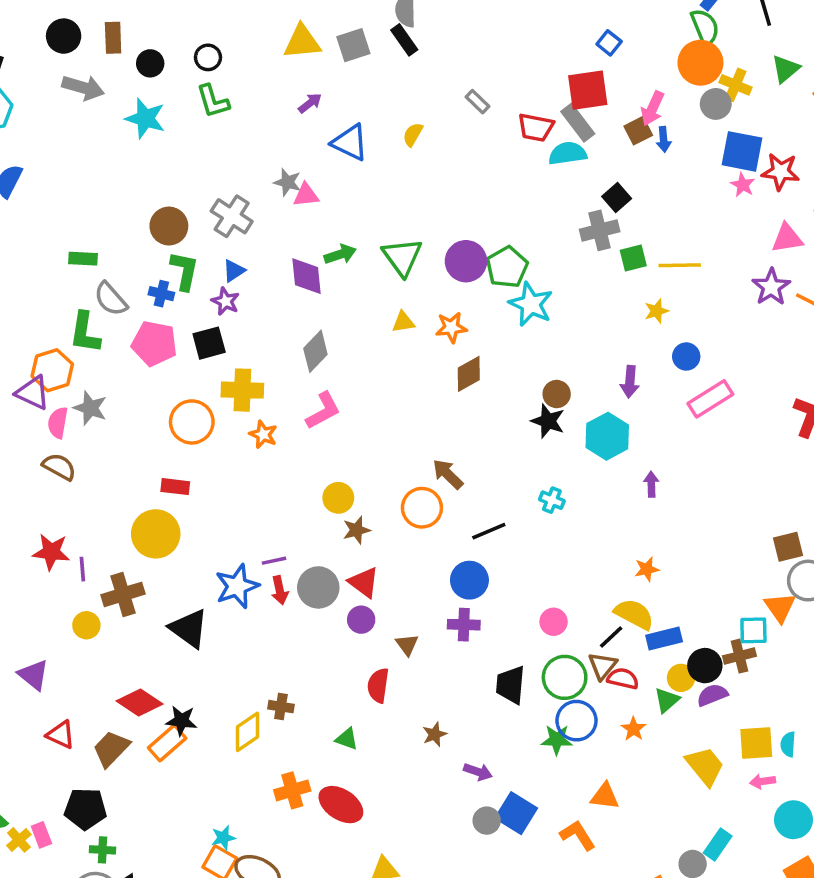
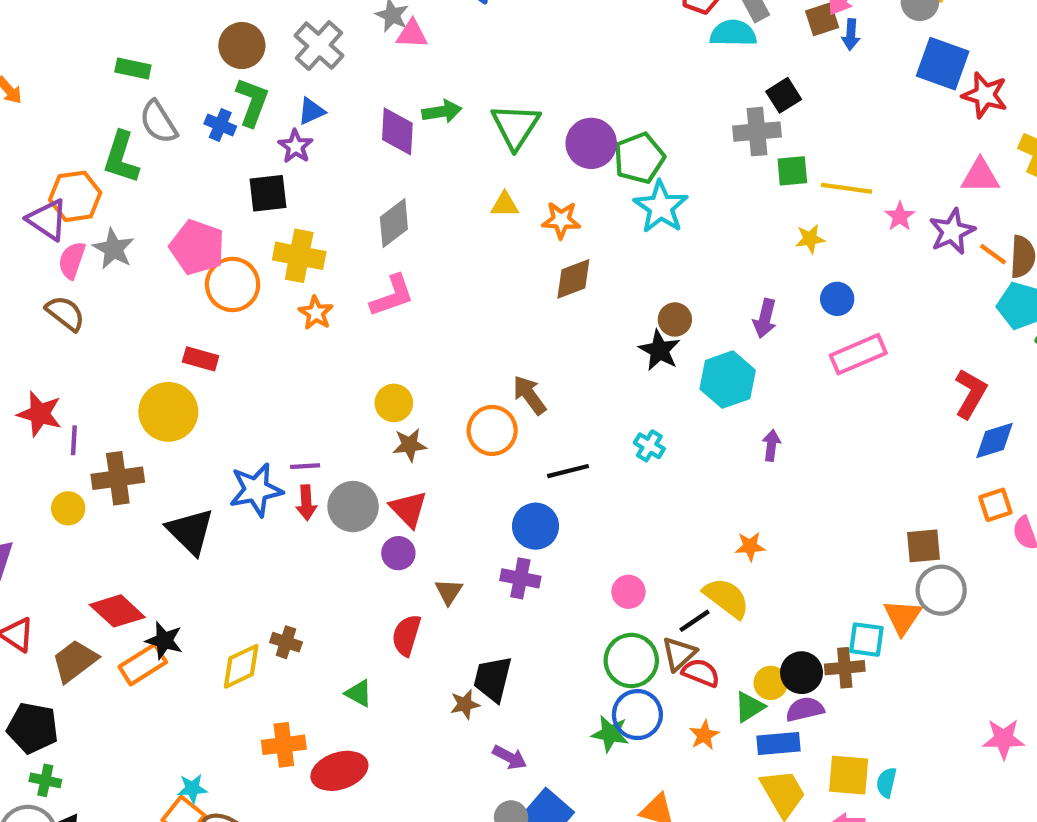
pink star: (743, 185) -> (900, 216), moved
pink pentagon: (154, 343) -> (197, 247), moved
blue rectangle: (664, 639) -> (778, 744), moved
black trapezoid: (510, 685) -> (493, 679), moved
red ellipse: (341, 805) -> (339, 771), turned -60

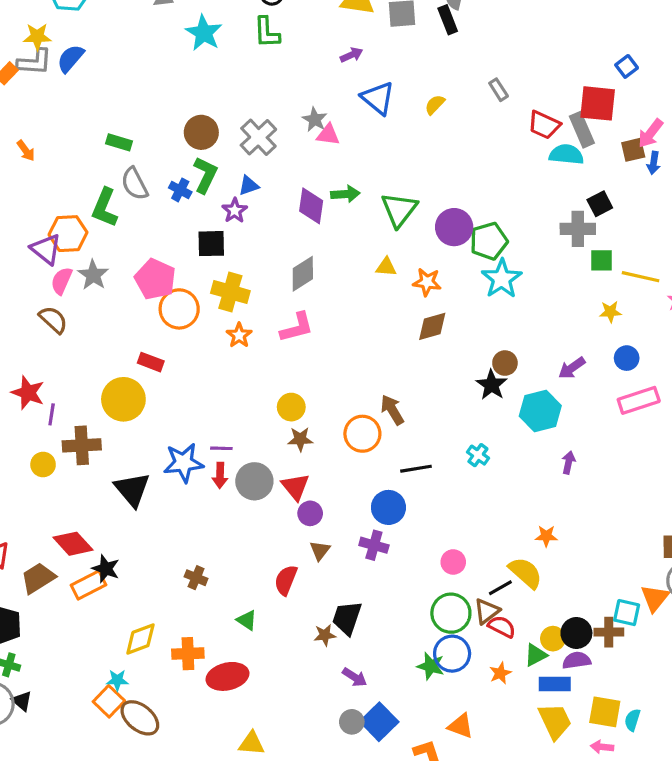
purple arrow: (765, 318) -> (572, 368), turned 36
purple circle: (398, 553) -> (310, 513), moved
yellow diamond: (241, 666) -> (140, 639), moved

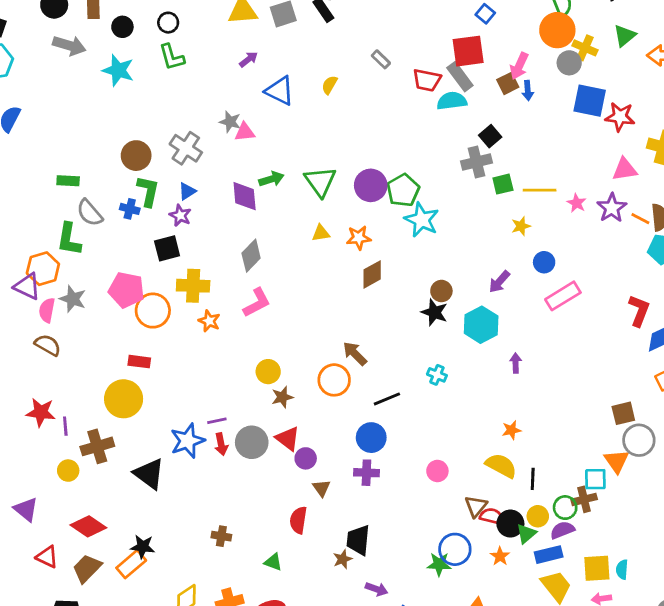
red diamond: (73, 544) -> (88, 526), moved
black line: (500, 588) -> (533, 479), moved, turned -45
green circle: (451, 613) -> (565, 508), moved, size x0.7
black circle: (576, 633) -> (510, 524), moved

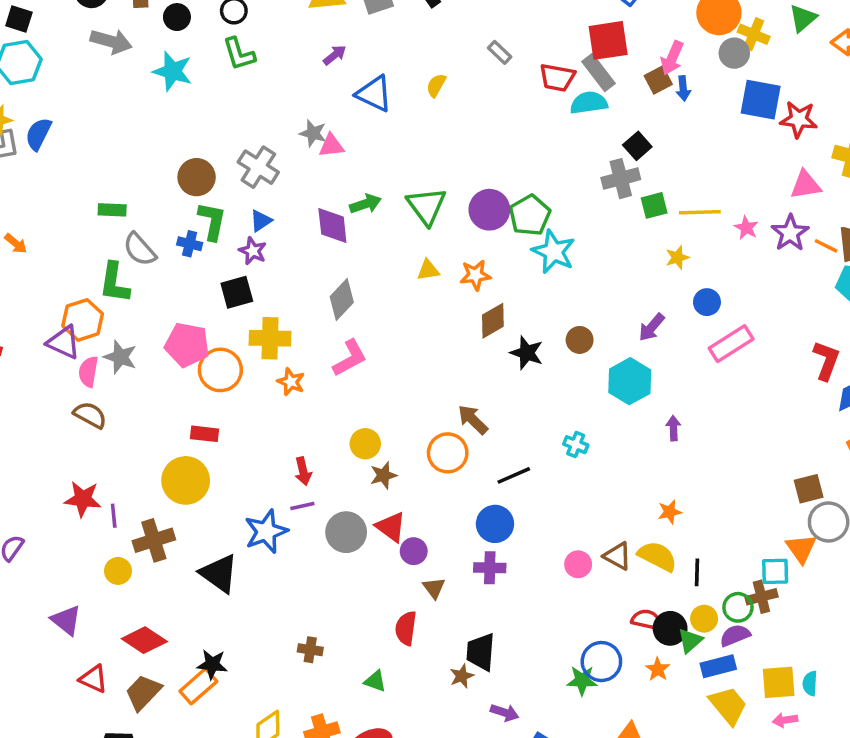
black star: (434, 312) -> (527, 353), moved
red arrow: (221, 444) -> (303, 471), moved
brown triangle: (476, 506) -> (617, 556), moved, turned -40

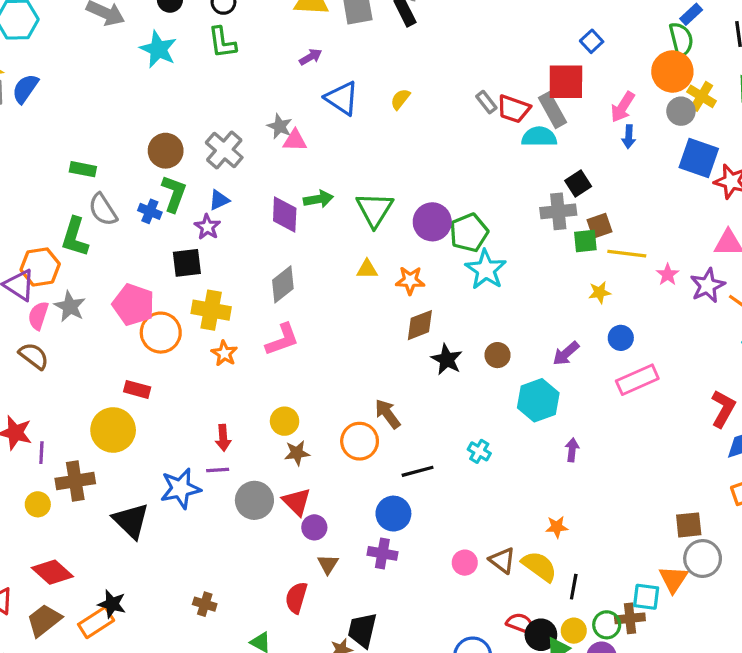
gray rectangle: (500, 52) -> (486, 102), moved
brown square: (658, 80) -> (600, 226), moved

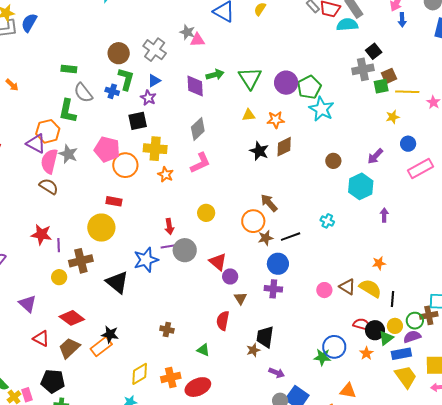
pink semicircle: (38, 316) -> (49, 161), size x1.4
black star: (447, 360) -> (259, 151), moved
brown star: (297, 453) -> (266, 238), moved
gray circle: (254, 500) -> (185, 250), moved

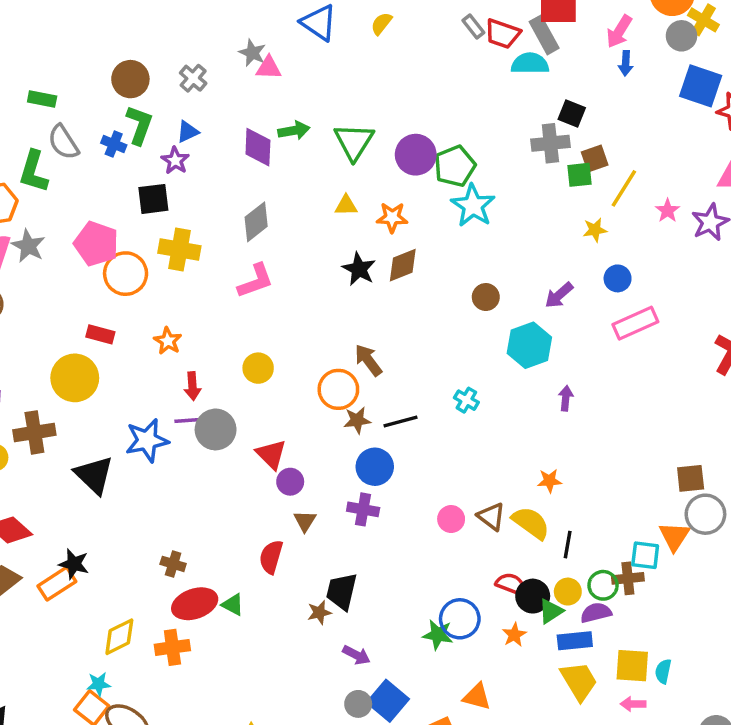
gray cross: (155, 50) -> (193, 78), size x0.7
black square: (374, 51) -> (572, 113), turned -35
yellow line: (407, 92) -> (624, 188), turned -65
orange star: (166, 174) -> (168, 341), moved
red ellipse: (198, 387) -> (195, 604), moved

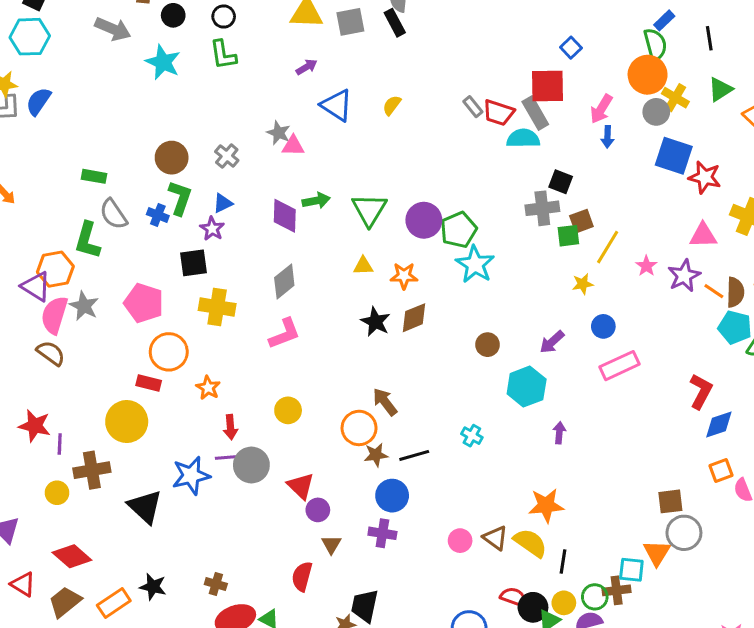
orange circle: (126, 274) -> (169, 352), moved
orange star: (549, 481) -> (546, 505), size x1.6
black star: (74, 564) -> (153, 587), moved

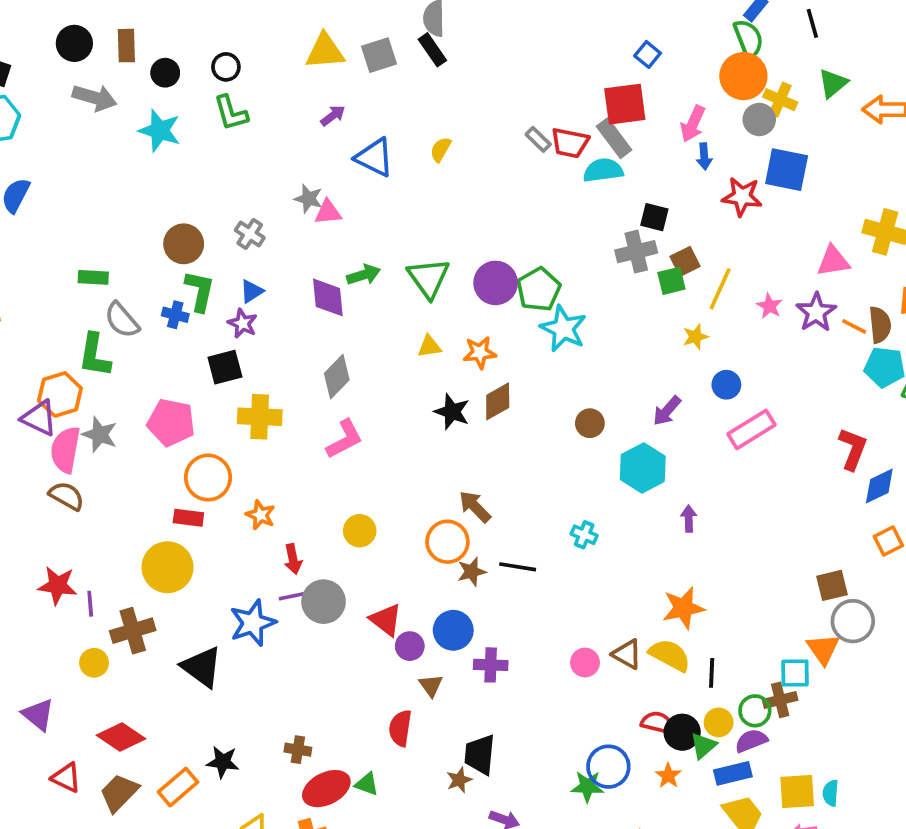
red star: (705, 177) -> (742, 197), moved
black line: (414, 455) -> (518, 567), turned 32
blue circle: (392, 496) -> (453, 630), moved

